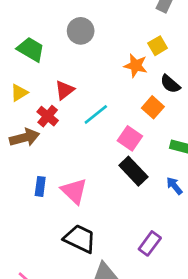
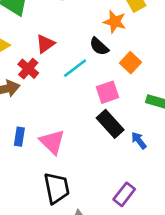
black semicircle: (170, 84) -> (99, 46), moved
pink square: (130, 138) -> (107, 92), turned 35
blue arrow: (174, 186) -> (139, 140), moved
black trapezoid: (80, 239) -> (57, 188), turned 52

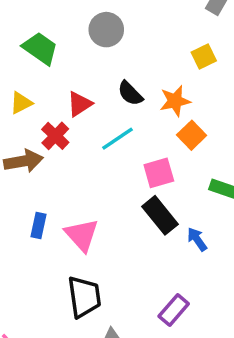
orange star: (115, 22) -> (175, 101), moved, turned -30
black semicircle: (99, 46) -> (130, 93), moved

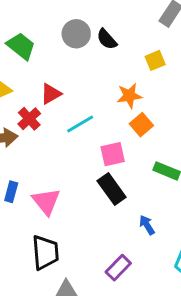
black semicircle: (130, 93) -> (107, 39), moved
blue arrow: (197, 239) -> (147, 225), moved

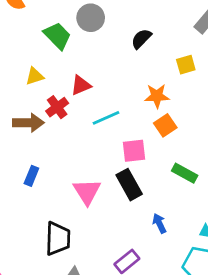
gray circle: (76, 34) -> (91, 18), moved
black semicircle: (107, 39) -> (141, 39), turned 80
pink triangle: (46, 201) -> (87, 192), moved

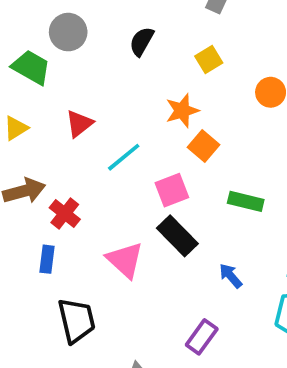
red cross: (57, 107) -> (65, 213), moved
black trapezoid: (58, 239) -> (76, 320), moved

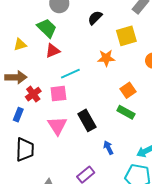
yellow square: (209, 60) -> (126, 36), size x1.5
green trapezoid: (31, 67) -> (47, 28), moved
orange square: (204, 146) -> (128, 90), moved
pink square: (172, 190) -> (58, 94), moved

